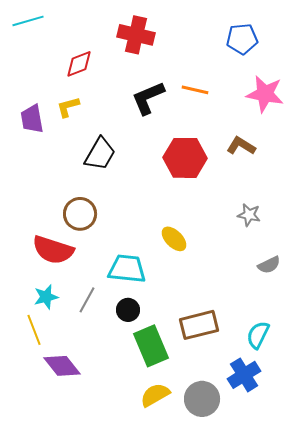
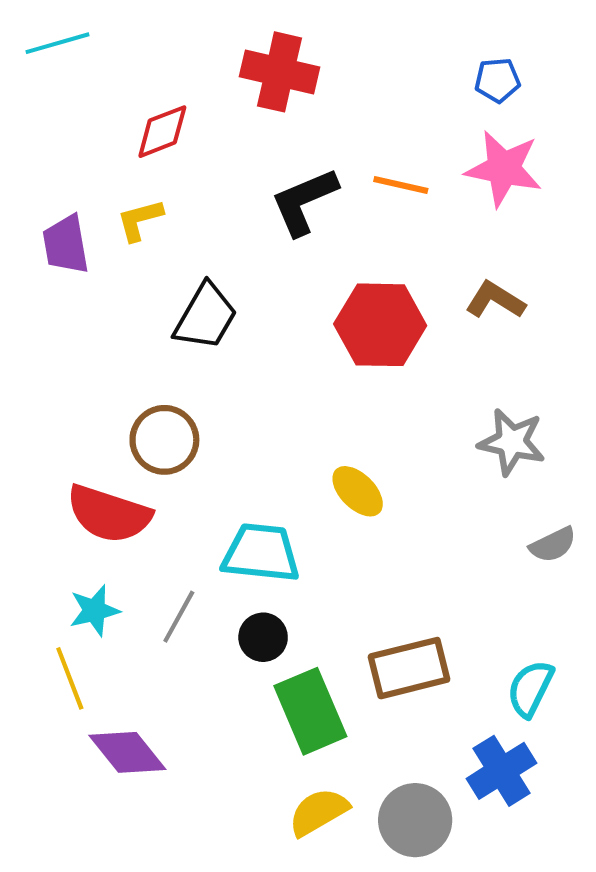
blue pentagon: (242, 39) -> (497, 80), size x0.7
pink star: (265, 94) -> (504, 169), moved
gray star: (249, 215) -> (512, 442), size x1.4

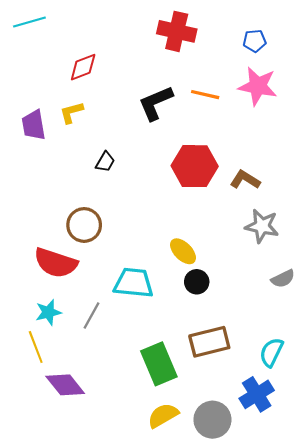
red cross: (280, 72) -> (177, 31), moved
brown L-shape: (495, 300) -> (245, 180), moved
black trapezoid: (206, 317) -> (105, 162), size x0.6
black circle: (263, 637) -> (197, 282), moved

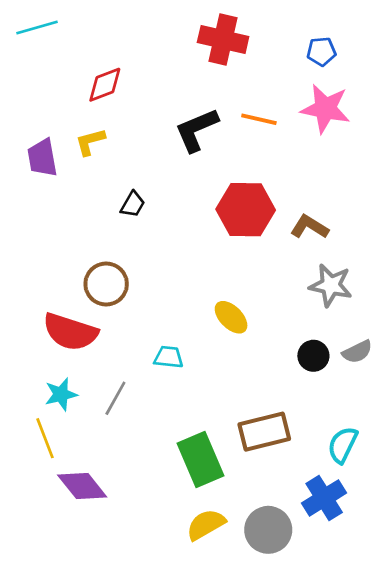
black circle: (197, 282) -> (313, 356), moved
cyan trapezoid: (134, 283) -> (169, 357), size x0.6

